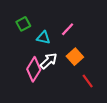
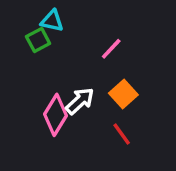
cyan triangle: (43, 38) -> (52, 21), moved
red line: (88, 81) -> (122, 134), moved

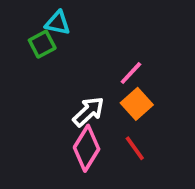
pink line: (111, 49) -> (131, 73), moved
pink diamond: (55, 115) -> (87, 148), moved

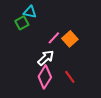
pink line: (131, 73) -> (54, 38), moved
orange square: (137, 104) -> (70, 39), moved

